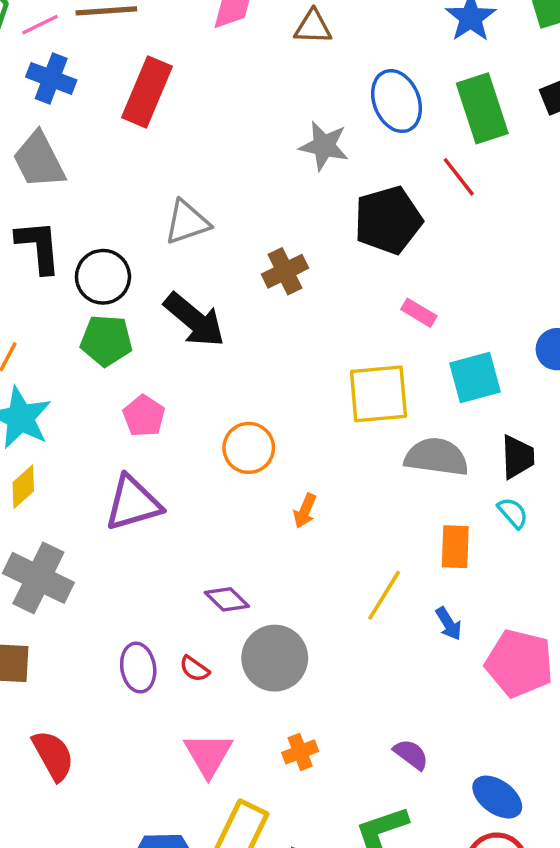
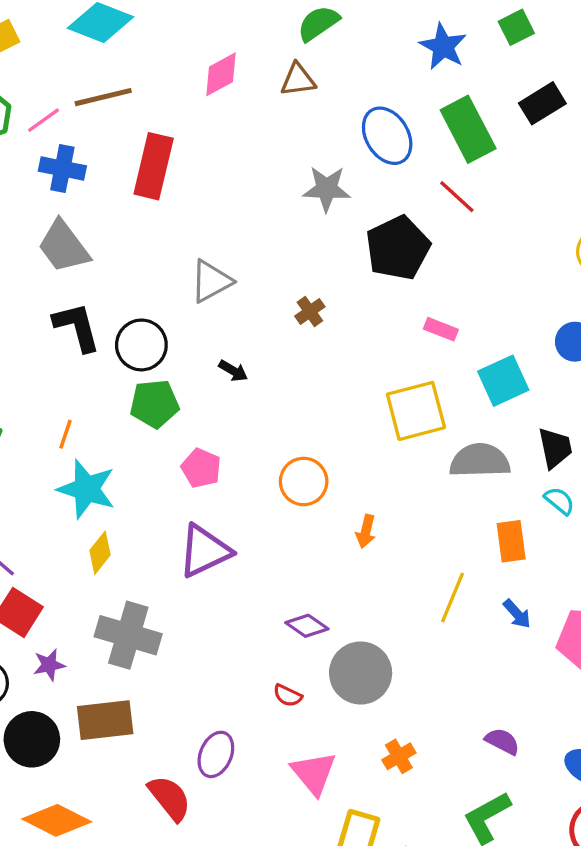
brown cross: (285, 271) -> (310, 311), size x0.7
black arrow: (194, 320) -> (233, 371), size x0.5
purple ellipse: (138, 668) -> (216, 754), moved, turned 42

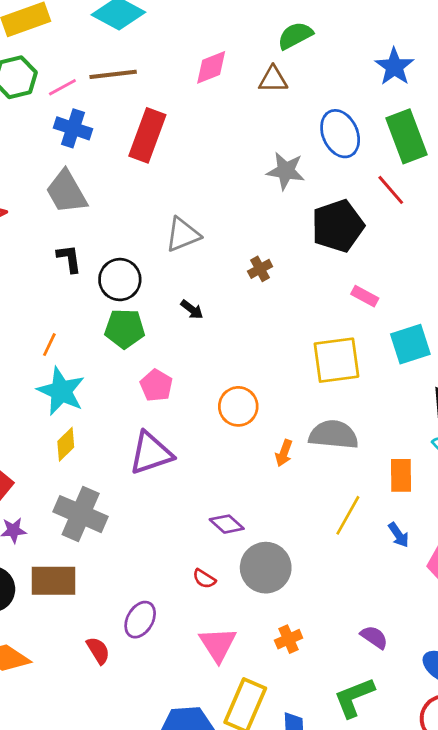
black L-shape: (77, 327) -> (69, 258), size x0.7
gray semicircle: (480, 461) -> (333, 435), moved
red semicircle: (170, 798) -> (98, 650), size x0.7

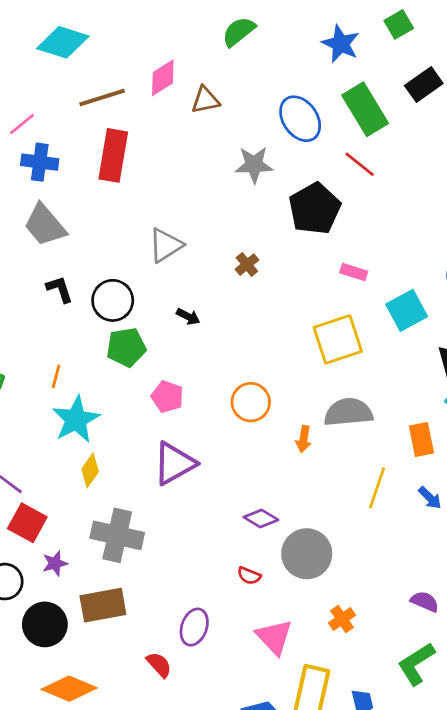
brown line: (113, 74) -> (102, 98), moved
brown triangle: (273, 79) -> (205, 100), moved
cyan star: (61, 391) -> (76, 420), turned 30

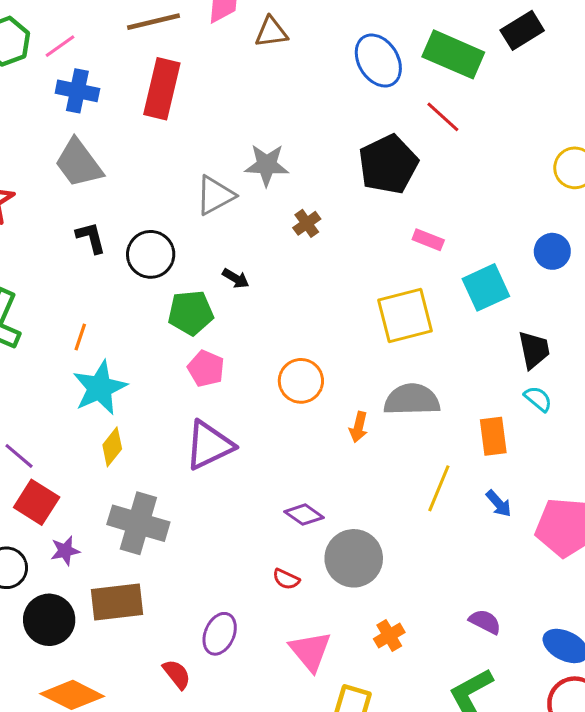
green rectangle: (365, 109) -> (453, 54), turned -39
gray star: (254, 165) -> (267, 165), moved
green pentagon: (126, 347) -> (191, 313), moved

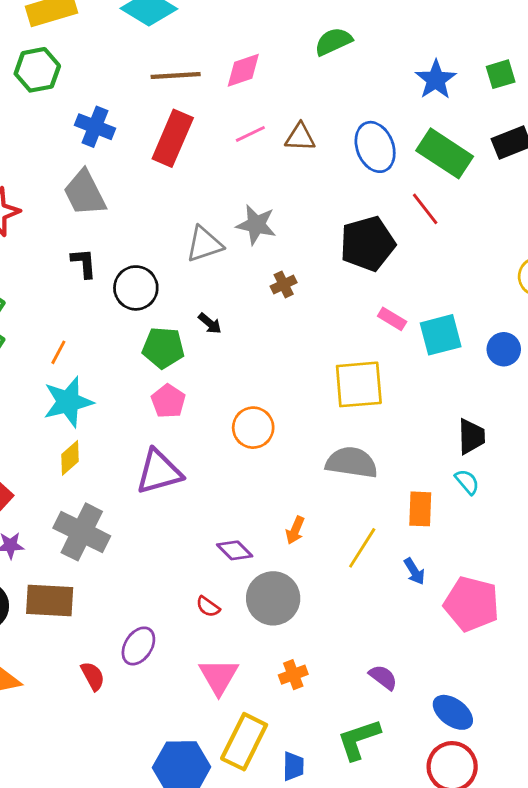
brown triangle: (271, 32) -> (300, 137), moved
pink line: (60, 46) -> (250, 134), moved
cyan square: (486, 287) -> (441, 335), moved
orange arrow: (359, 427) -> (295, 530), moved

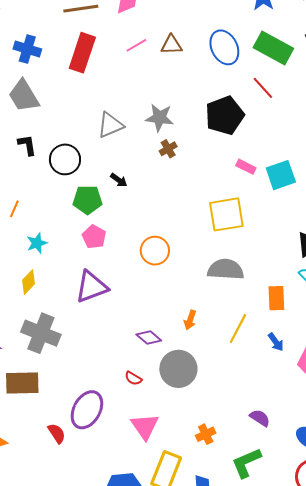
gray star: (256, 225) -> (160, 118), moved
cyan star: (68, 402) -> (37, 243), moved, size x0.6
purple ellipse: (138, 646) -> (87, 410), size x1.4
orange cross: (293, 675) -> (206, 434), moved

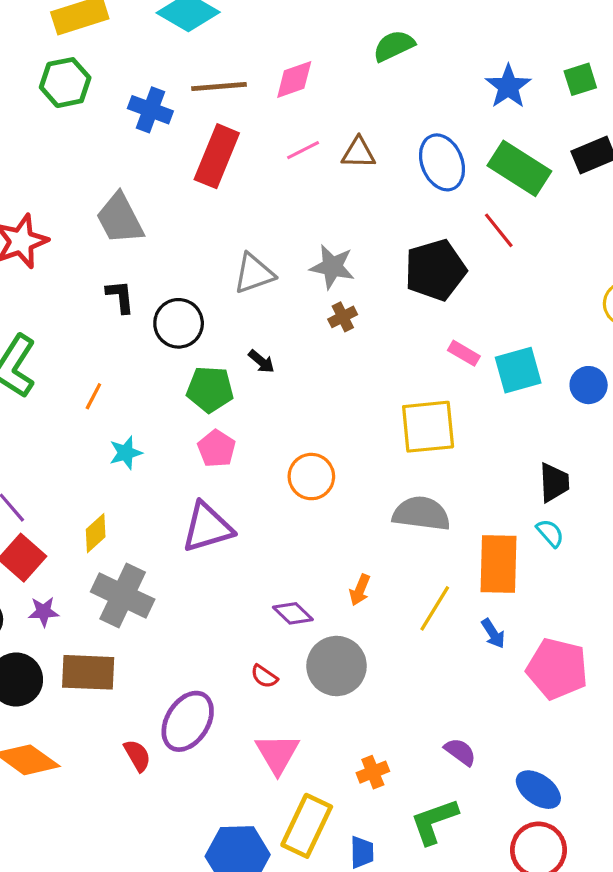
blue cross: (27, 49) -> (150, 110), moved
yellow diamond: (28, 282) -> (96, 533), moved
orange rectangle: (276, 298) -> (499, 564), size x1.5

